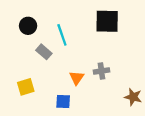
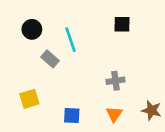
black square: (107, 21) -> (122, 24), size x0.6
orange triangle: (77, 78) -> (114, 114), moved

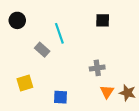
black circle: (32, 29) -> (17, 20), moved
orange triangle: (114, 114) -> (107, 92), moved

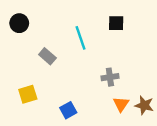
cyan line: (59, 33) -> (81, 38), moved
blue square: (60, 97) -> (68, 110), turned -32

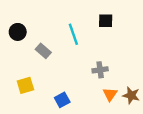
black circle: (19, 23) -> (18, 32), moved

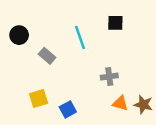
yellow square: (25, 85) -> (39, 98), moved
orange triangle: (110, 94) -> (120, 103), turned -48

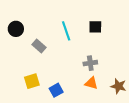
black square: (115, 23) -> (95, 27), moved
orange triangle: (120, 103) -> (91, 83), moved

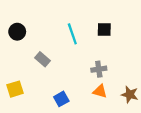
gray rectangle: (39, 46) -> (43, 59), moved
yellow square: (32, 81) -> (15, 89), moved

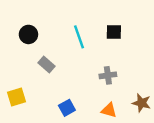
black circle: (17, 32) -> (28, 34), moved
orange triangle: (100, 91) -> (109, 110), moved

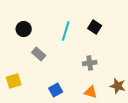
black square: (114, 32) -> (95, 27), turned 32
cyan line: (79, 37) -> (66, 31), turned 36

